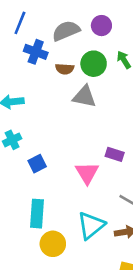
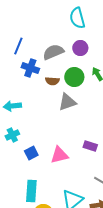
gray triangle: (84, 97) -> (67, 102), turned -30
pink triangle: (87, 173) -> (59, 155), moved, turned 48

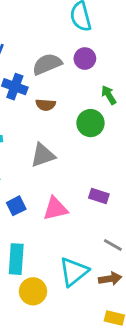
green circle: (74, 77) -> (91, 123), moved
gray triangle: (67, 102) -> (43, 155), moved

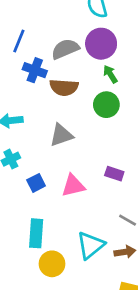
purple circle: (85, 59) -> (101, 44), size x1.5
green arrow: (109, 95) -> (110, 74), moved
brown semicircle: (46, 105) -> (64, 87), size x1.5

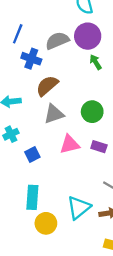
brown semicircle: (64, 87) -> (47, 86), moved, turned 135
green circle: (106, 105) -> (92, 112), moved
pink triangle: (73, 186) -> (70, 144), moved

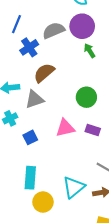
blue cross: (31, 59) -> (29, 47), turned 36
gray triangle: (54, 114) -> (35, 99), moved

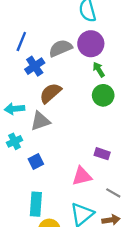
green circle: (86, 97) -> (103, 95), moved
pink triangle: (65, 128) -> (82, 176), moved

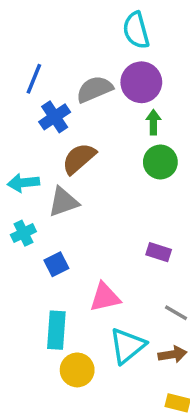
green arrow: (99, 70) -> (153, 122), turned 32
pink triangle: (82, 176) -> (105, 297), moved

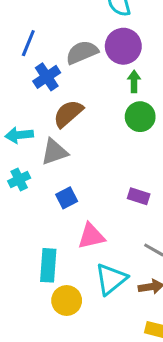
blue square: (56, 264) -> (67, 198), moved

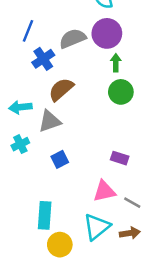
pink triangle: (91, 236) -> (104, 191), moved

